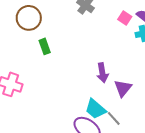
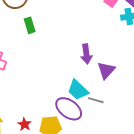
gray line: (114, 118) -> (96, 100), turned -35

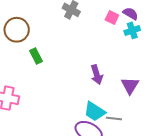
purple triangle: (106, 70) -> (130, 86), moved

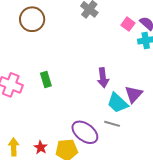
green rectangle: (36, 56) -> (46, 80), moved
cyan trapezoid: (95, 111) -> (117, 103), moved

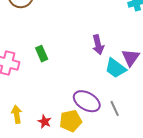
gray line: (112, 124) -> (115, 108), moved, turned 56
yellow arrow: (14, 147) -> (17, 114), moved

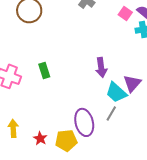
purple ellipse: (87, 101) -> (84, 122), turned 40
gray line: (115, 108) -> (111, 113), moved, turned 49

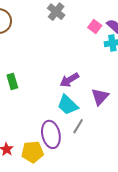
purple arrow: (101, 67) -> (69, 80), turned 66
cyan trapezoid: (116, 92) -> (68, 105), moved

